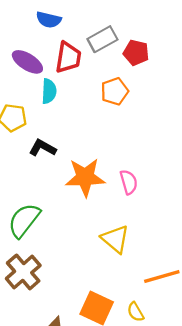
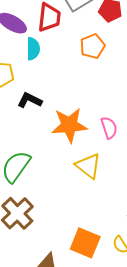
yellow triangle: (115, 239) -> (88, 166), moved

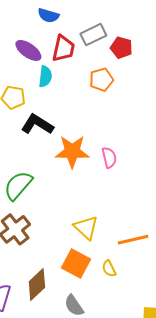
black L-shape: (30, 100) -> (37, 124), size x1.4
yellow triangle: (88, 166) -> (86, 228), moved

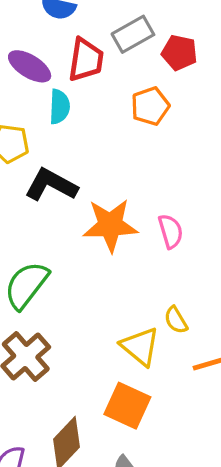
yellow semicircle: (109, 269) -> (176, 320), moved

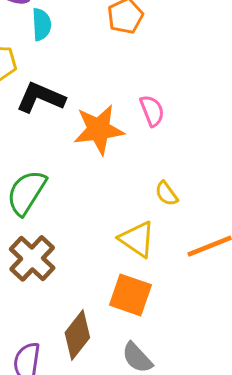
pink semicircle: (171, 231) -> (152, 111), moved
yellow semicircle: (176, 320) -> (166, 194), moved

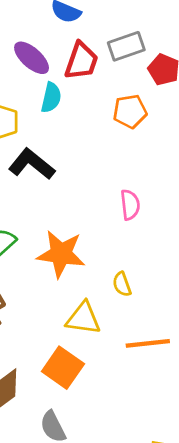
orange star: (99, 130) -> (61, 254), moved
yellow triangle: (137, 239) -> (83, 318), turned -42

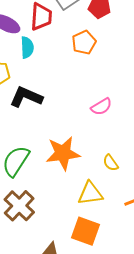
pink semicircle: (130, 205) -> (101, 107), turned 80

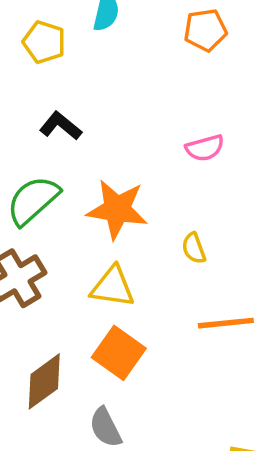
black L-shape: (26, 97) -> (61, 126), moved, size x0.7
yellow triangle: (90, 193) -> (113, 287), moved

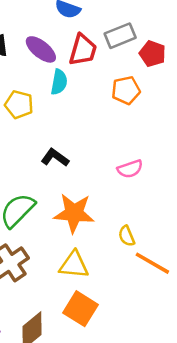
black L-shape: (61, 126) -> (55, 158), moved
orange line: (226, 323) -> (152, 263), moved, turned 39

